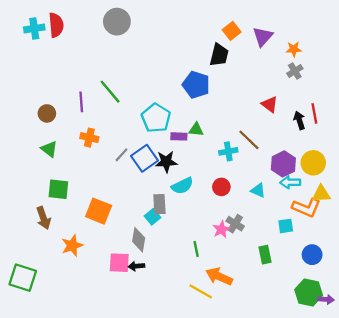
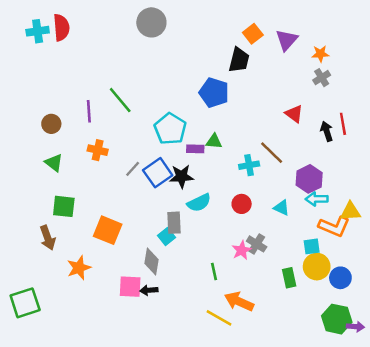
gray circle: (117, 22) -> (151, 22), moved
yellow circle: (313, 163) -> (317, 267), moved
green square: (23, 278) -> (25, 303), turned -36

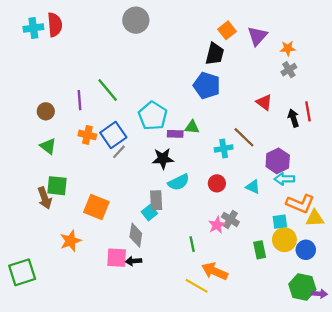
blue pentagon: (214, 93) -> (207, 85), moved
blue square: (158, 173) -> (113, 135), moved
yellow triangle: (350, 211) -> (315, 218), moved
brown arrow: (48, 238) -> (45, 198), moved

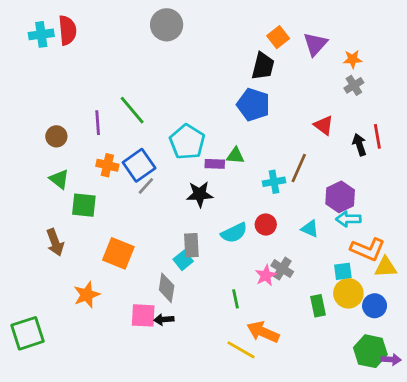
brown line: (244, 137) -> (299, 168), turned 70
cyan semicircle: (179, 182) -> (234, 233), moved
green square: (57, 186) -> (84, 205), moved

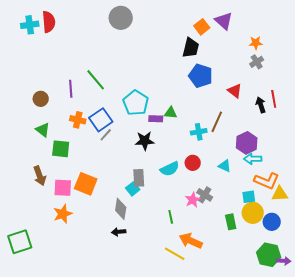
purple triangle: (315, 44) -> (224, 21), moved, turned -30
blue pentagon: (253, 105) -> (201, 76), moved
pink square: (143, 315) -> (63, 188), moved

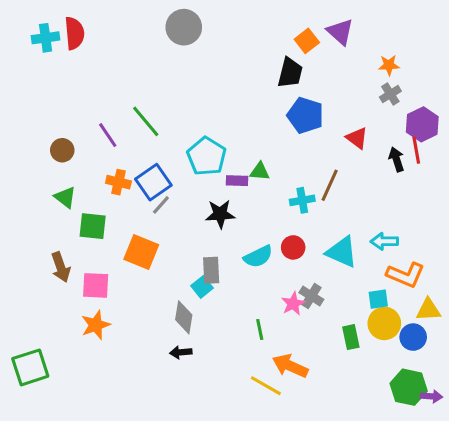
purple line: (71, 89) -> (108, 135), turned -30
purple hexagon: (247, 143) -> (422, 124), moved
cyan triangle: (225, 166) -> (342, 252), size x1.6
orange square: (86, 184) -> (141, 252), moved
yellow triangle: (280, 194) -> (428, 310), moved

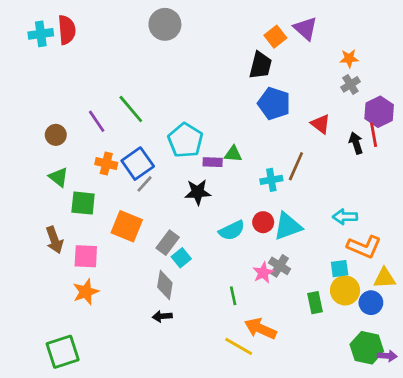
cyan triangle: (342, 252) -> (288, 226), moved, turned -44
gray rectangle: (211, 270) -> (168, 243), moved, turned 40
green square: (30, 367) -> (63, 352), moved

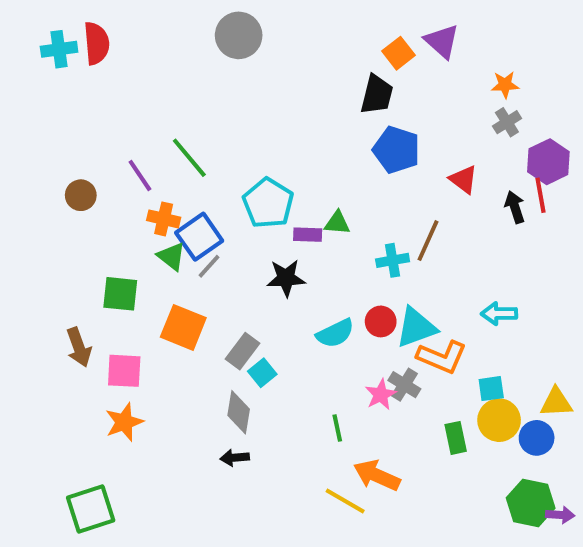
orange cross: (106, 164) -> (164, 219), moved
green triangle: (59, 177) -> (172, 256), moved
orange L-shape: (364, 247) -> (442, 357), moved

